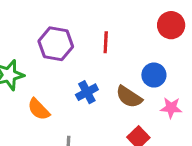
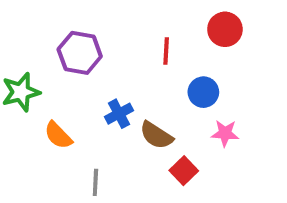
red line: (106, 42) -> (166, 51), moved
brown semicircle: (129, 97) -> (156, 135), moved

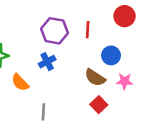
purple hexagon: (80, 53) -> (54, 31), moved
blue cross: (119, 114) -> (47, 62), moved
brown semicircle: (156, 135) -> (95, 78), moved

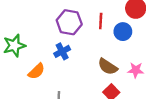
blue circle: (111, 55) -> (123, 32), moved
orange semicircle: (20, 82) -> (36, 71), turned -90

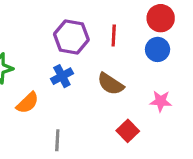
blue circle: (123, 32) -> (158, 49), moved
brown semicircle: (108, 67) -> (111, 84), moved

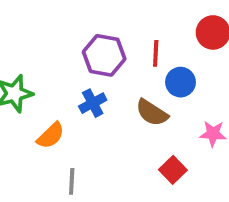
blue circle: (158, 49) -> (181, 82), moved
gray line: (57, 140) -> (72, 181), moved

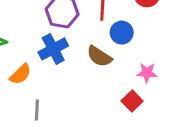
blue cross: (93, 103) -> (53, 49), size x1.4
red square: (173, 170) -> (132, 101), moved

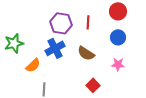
blue circle: (122, 33) -> (118, 37), moved
red square: (132, 101) -> (93, 85), moved

